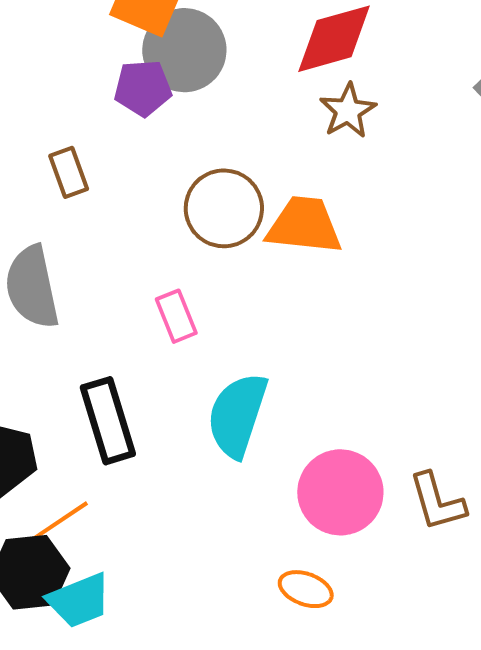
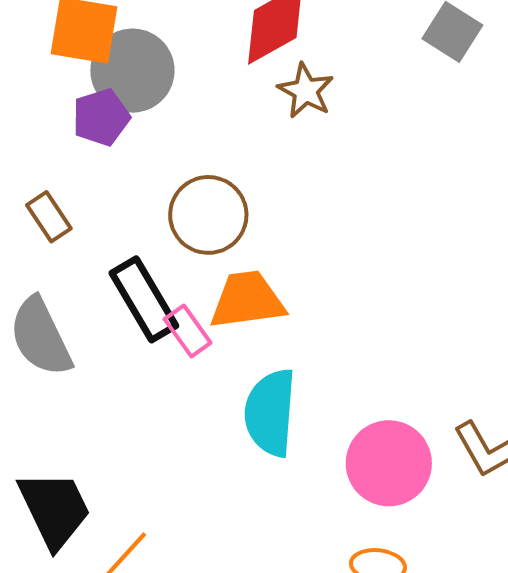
orange trapezoid: (304, 225) -> (247, 300), moved
black rectangle: (108, 421) -> (144, 299), moved

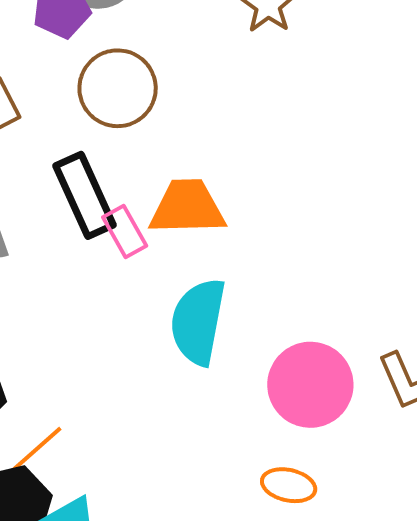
brown circle: (208, 215) -> (118, 88), moved

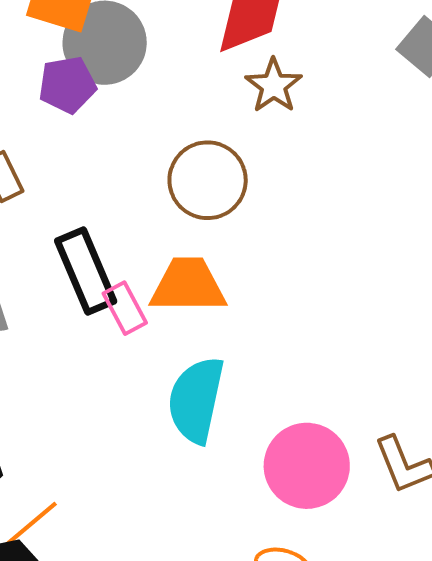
brown circle: (118, 88) -> (208, 180), moved

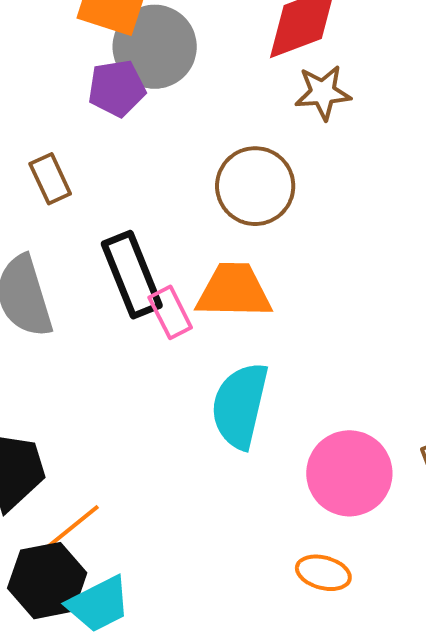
brown star: (274, 86) -> (323, 93), turned 30

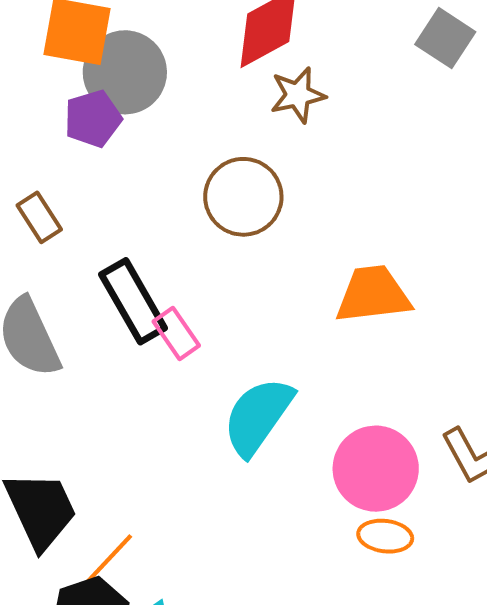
orange trapezoid: (234, 291) -> (373, 294), moved
cyan semicircle: (240, 406) -> (258, 416), turned 30
orange ellipse: (323, 573) -> (385, 536), moved

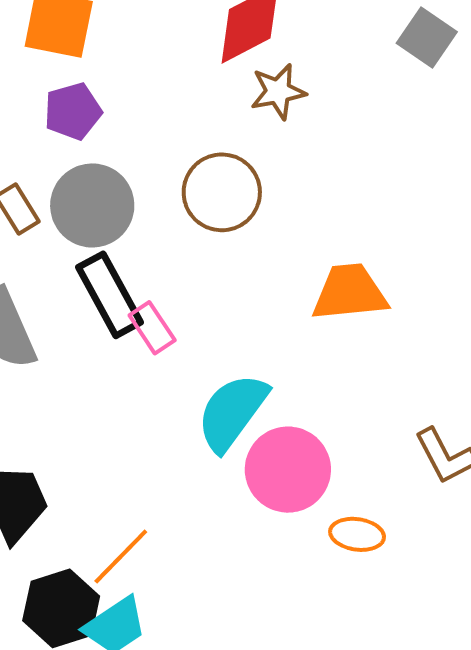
gray circle: (125, 72) -> (92, 205), moved
pink circle: (376, 469) -> (288, 470), moved
orange line: (106, 562) -> (121, 557), moved

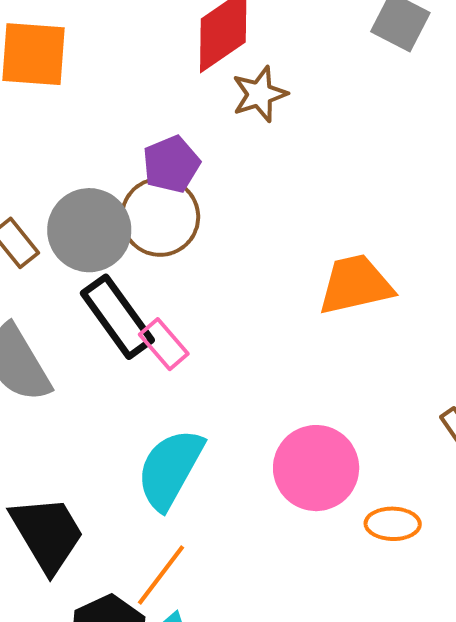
purple pentagon: (73, 111) -> (171, 164), moved
brown circle: (222, 192) -> (160, 217), moved
cyan semicircle: (232, 412) -> (170, 469), moved

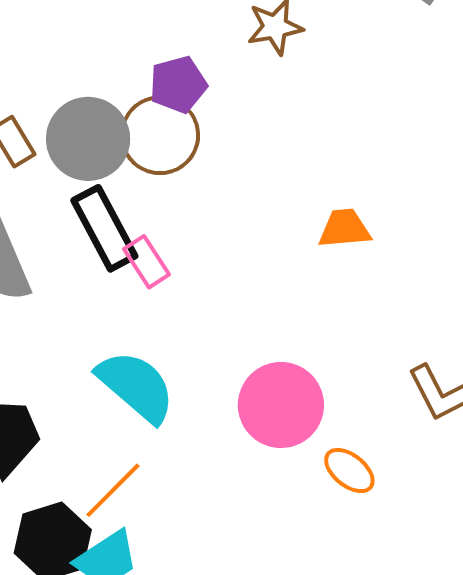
orange trapezoid: (355, 285) -> (345, 229), size x0.7
cyan semicircle: (170, 469) -> (136, 386), turned 94
orange ellipse: (393, 524) -> (349, 471), turned 30

